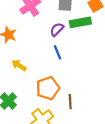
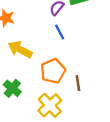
yellow arrow: (19, 65) -> (20, 49), size x1.5

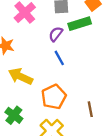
brown line: (78, 83) -> (90, 109), moved

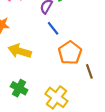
orange pentagon: (54, 97) -> (70, 53), moved

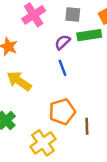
orange pentagon: (70, 53) -> (62, 112), moved

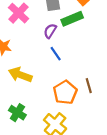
brown line: (87, 126) -> (89, 86), moved

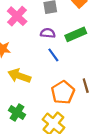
green rectangle: (72, 19) -> (76, 34), moved
purple semicircle: (50, 31) -> (48, 33), turned 64

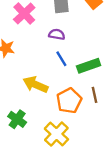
green rectangle: (76, 34) -> (89, 66), moved
yellow arrow: (19, 76) -> (36, 85), moved

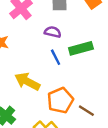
green rectangle: (89, 66) -> (81, 48), moved
brown line: (95, 95) -> (86, 111), moved, turned -49

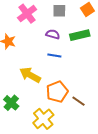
green rectangle: (81, 48) -> (80, 35), moved
blue line: (56, 57) -> (54, 55), turned -56

